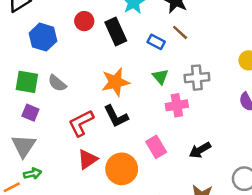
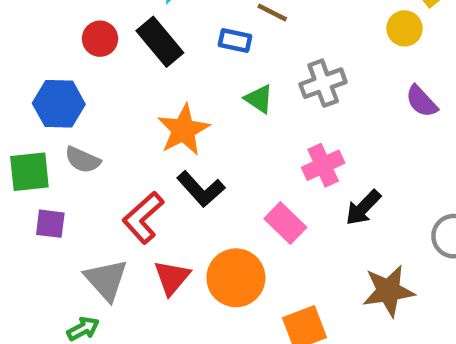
blue hexagon: (43, 37) -> (59, 104), moved
pink cross: (177, 105) -> (323, 165), moved
gray triangle: (24, 146) -> (106, 280), moved

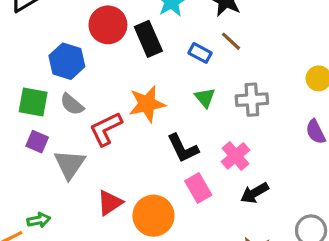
red circle: (100, 39) -> (108, 25), size x1.5
pink cross: (323, 165) -> (236, 156), turned -32
black L-shape: (201, 189) -> (183, 148), moved
red L-shape: (143, 218) -> (106, 129), moved
gray triangle: (106, 280) -> (70, 164), moved

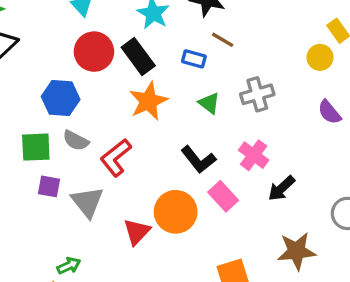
orange star: (147, 104) -> (148, 101), moved
orange circle: (153, 216) -> (176, 212), moved

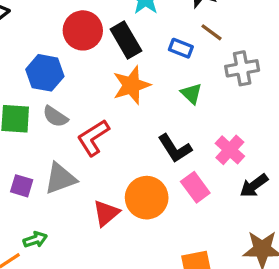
gray cross: (257, 94) -> (242, 68), moved
purple square: (49, 186) -> (22, 186), moved
gray triangle: (87, 202) -> (60, 179), turned 42

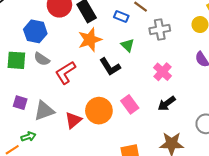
black L-shape: (175, 148) -> (110, 67), moved
pink cross: (230, 150) -> (162, 72), moved
gray triangle: (60, 179) -> (44, 111), moved

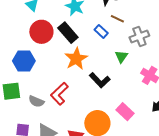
blue rectangle: (121, 17) -> (101, 31), turned 32
green triangle: (128, 45) -> (121, 57), moved, turned 32
gray semicircle: (42, 59) -> (36, 101), moved

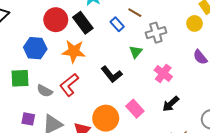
orange star: (76, 59) -> (74, 51), moved, turned 30

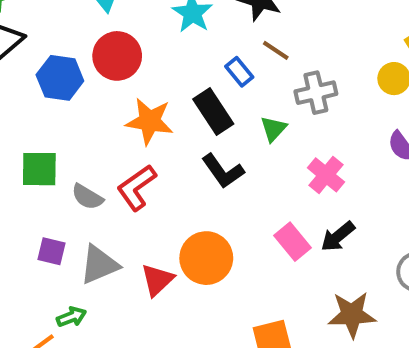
black rectangle: (83, 23) -> (213, 112), moved
blue hexagon: (35, 48) -> (60, 78), moved
pink rectangle: (135, 109) -> (292, 242), moved

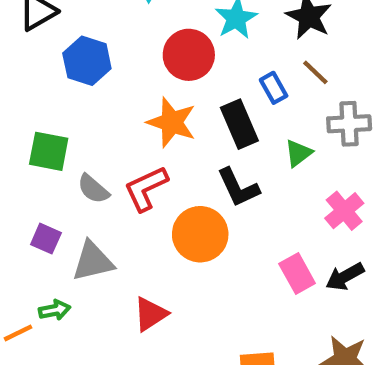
red circle: (117, 56) -> (189, 55), moved
orange circle: (206, 258) -> (200, 234), moved
red triangle: (157, 280) -> (150, 314), moved

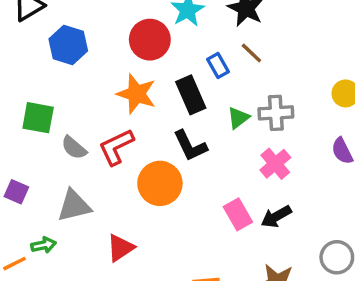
gray cross: (349, 124) -> (276, 113), moved
purple square: (46, 239) -> (16, 192), moved

